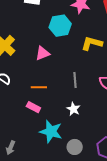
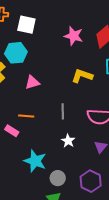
cyan hexagon: (60, 26) -> (16, 53), moved
pink rectangle: (33, 107) -> (12, 131), moved
white star: (73, 109) -> (68, 141), moved

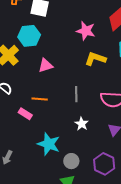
pink star: (74, 36) -> (86, 31), moved

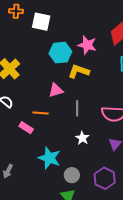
cyan hexagon: (29, 36) -> (60, 53), moved
yellow L-shape: (95, 59) -> (79, 71), moved
pink triangle: (46, 65) -> (56, 90), moved

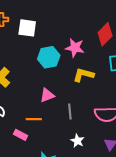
yellow L-shape: (79, 71) -> (83, 75), moved

